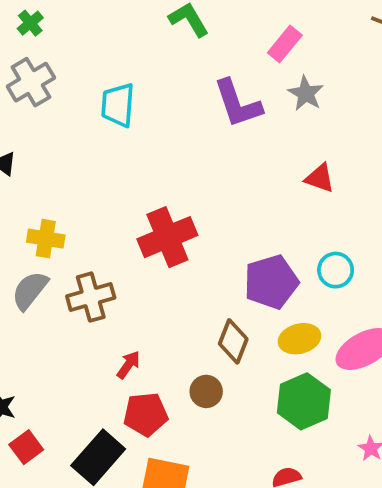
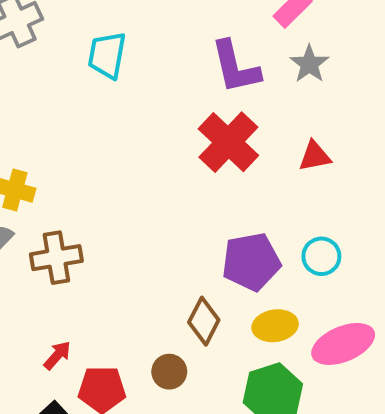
red triangle: (320, 178) -> (315, 156), turned -36
red cross: (167, 237) -> (228, 142), moved, turned -30
red arrow: (128, 365) -> (57, 355), moved

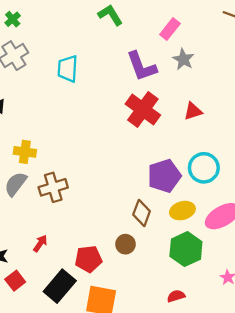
cyan circle: (321, 256) -> (204, 168), size x1.4
red arrow: (57, 355) -> (40, 243), moved

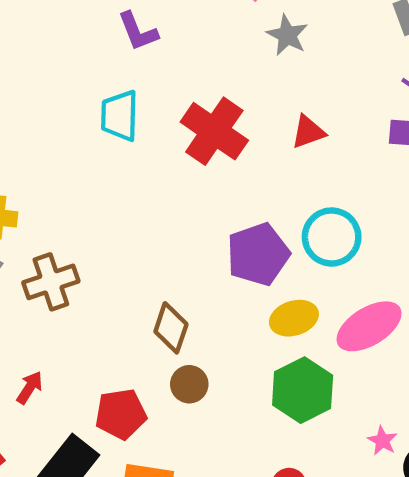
purple L-shape: (141, 66) -> (138, 31), moved, size x0.7
cyan trapezoid: (68, 69) -> (120, 116), moved
brown diamond: (142, 213) -> (171, 328), moved

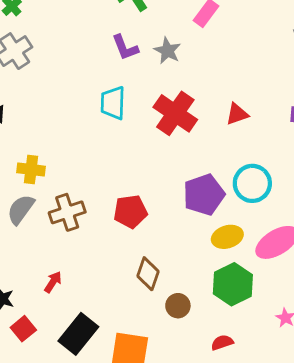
gray star: (287, 35) -> (167, 51), moved
brown diamond: (171, 328) -> (148, 274), moved
brown circle: (189, 384) -> (178, 306), moved
red pentagon: (121, 414) -> (130, 212), moved

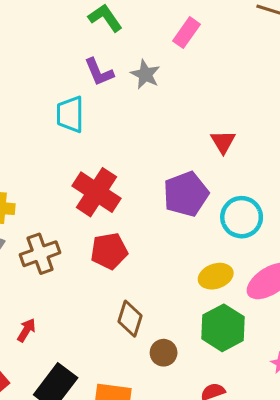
cyan trapezoid: (113, 103) -> (70, 114), moved
red cross: (175, 113) -> (97, 192), moved
red triangle: (237, 114) -> (223, 142), turned -40
purple pentagon: (204, 195) -> (186, 194), moved

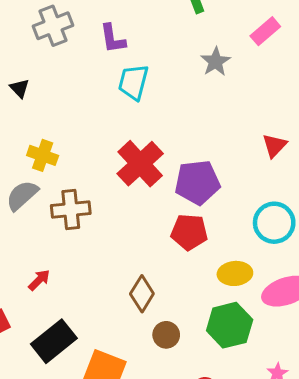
purple L-shape: (99, 72) -> (113, 39), moved
purple pentagon: (186, 194) -> (197, 182), moved
red pentagon: (109, 251) -> (189, 232), moved

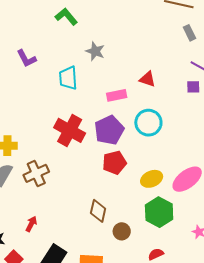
pink rectangle: (265, 31) -> (117, 95), moved, turned 48
cyan trapezoid: (133, 82) -> (68, 78), moved
red triangle: (274, 145) -> (147, 79), moved, turned -36
cyan circle: (274, 223) -> (148, 123), moved

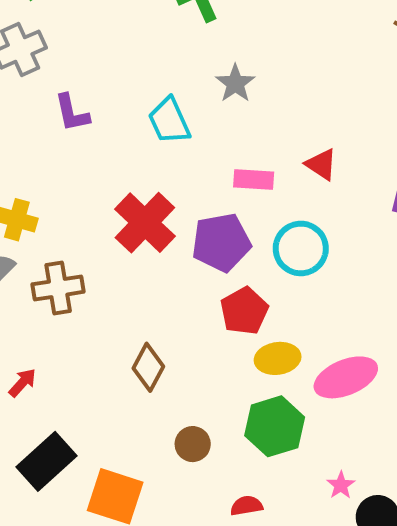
purple L-shape: (26, 58) -> (72, 113), moved
cyan trapezoid: (68, 78) -> (169, 121), turned -35
red pentagon: (114, 163) -> (244, 311), moved, turned -30
brown diamond: (98, 211) -> (148, 367), moved

